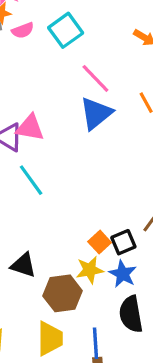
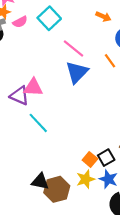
brown hexagon: (63, 293) -> (57, 189), moved

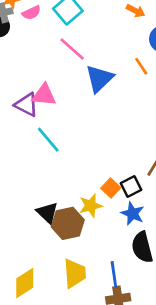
pink line: (74, 48) -> (72, 49), moved
yellow star: (86, 179) -> (91, 206), moved
black triangle: (40, 181) -> (47, 213), turned 30

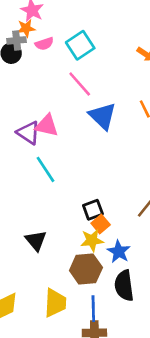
blue triangle: (99, 79) -> (103, 116), turned -40
black square: (131, 186) -> (93, 210), moved
yellow star: (91, 206) -> (92, 240), moved
brown hexagon: (68, 223) -> (86, 269), moved

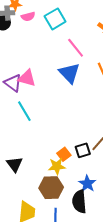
pink line: (80, 84) -> (76, 48), moved
black square: (93, 210) -> (83, 150), moved
blue star: (119, 252) -> (87, 184), moved

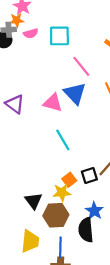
cyan square: (55, 19) -> (59, 36), turned 30
pink triangle: (27, 78) -> (53, 103), moved
cyan line: (24, 111) -> (63, 140), moved
black triangle: (15, 164) -> (33, 201), moved

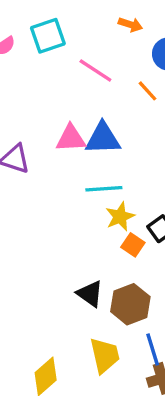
blue triangle: (75, 93) -> (103, 138), moved, turned -30
cyan line: (63, 140) -> (104, 189), turned -45
yellow star: (62, 193) -> (120, 217), moved

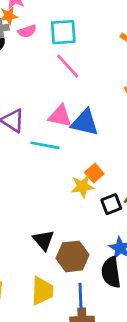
pink line: (95, 70) -> (68, 66), moved
cyan line: (104, 189) -> (45, 145), moved
orange square: (133, 245) -> (94, 173), moved

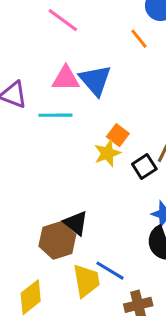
blue triangle: (85, 123) -> (95, 80), turned 48
brown hexagon: (73, 256) -> (57, 240), moved
blue line: (81, 296) -> (110, 271), moved, turned -45

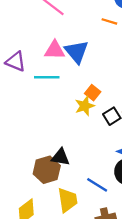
orange line: (139, 39) -> (109, 21), turned -35
black triangle: (76, 223) -> (60, 157), turned -30
blue line: (110, 271) -> (97, 185), moved

